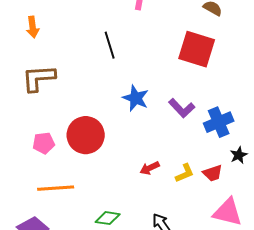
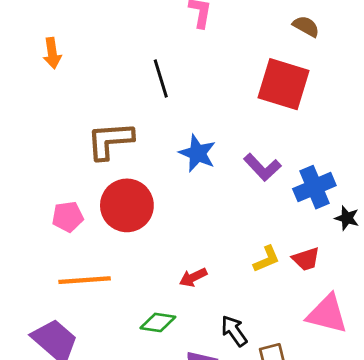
brown L-shape: (39, 78) -> (110, 141), moved
black star: (239, 155) -> (347, 218), moved, turned -30
red arrow: (150, 168) -> (193, 277), moved

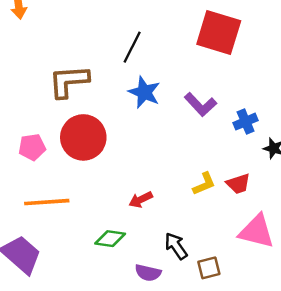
black line: (161, 79) -> (132, 47), moved, turned 44
blue cross: (314, 187) -> (246, 122), size x0.7

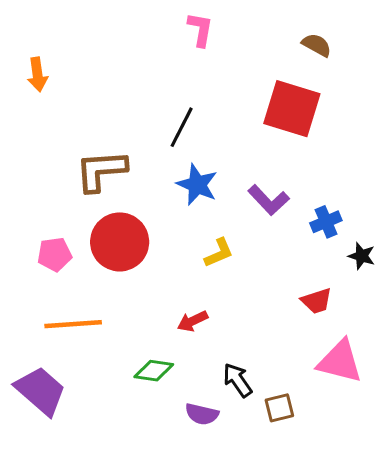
yellow L-shape: (204, 184) -> (219, 253), moved

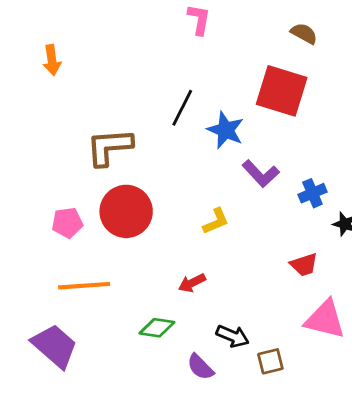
blue star: (197, 185) -> (226, 130), moved
black arrow: (238, 380) -> (233, 336), turned 148
purple semicircle: (202, 414) -> (200, 367), turned 32

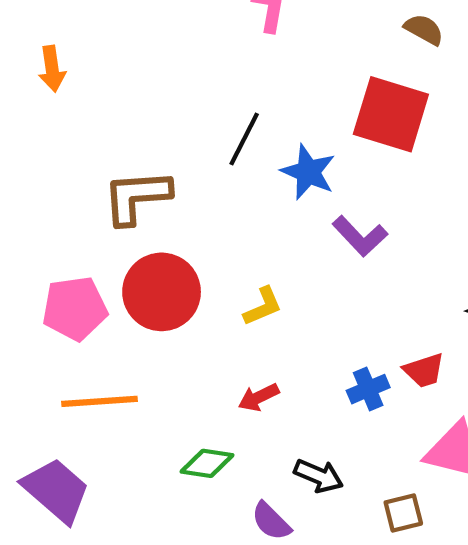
blue cross: (312, 193) -> (368, 389), moved
yellow L-shape: (216, 221) -> (263, 306), moved
pink pentagon: (67, 223) -> (75, 308), size x1.4
brown square: (270, 361) -> (403, 513), moved

